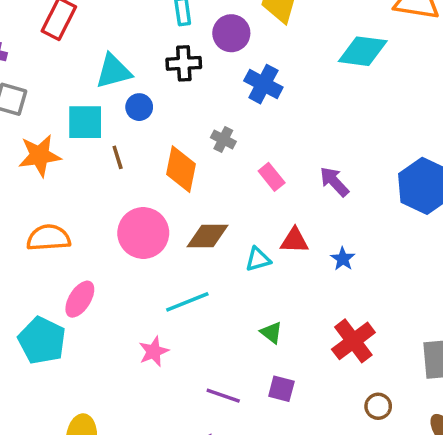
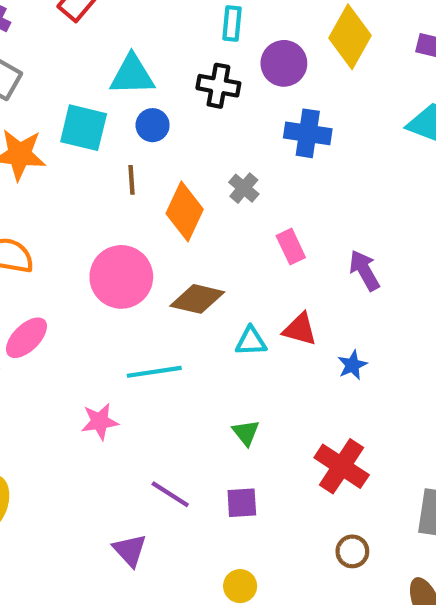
blue cross: (263, 84) -> (308, 133), turned -33
brown line: (118, 157) -> (132, 180), moved
red cross: (353, 341) -> (342, 466), turned -33
purple square: (281, 389) -> (242, 503), turned -32

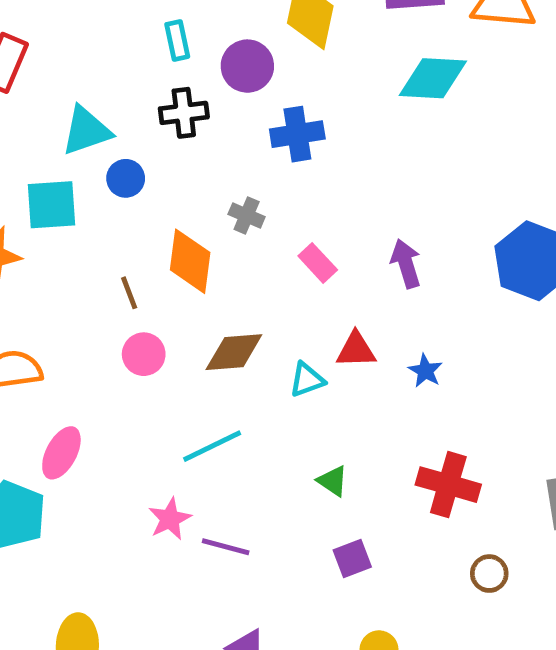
brown line: (132, 180) -> (129, 293), moved
purple arrow: (364, 270) -> (406, 264), turned 30
pink circle: (121, 277) -> (144, 354), size x0.6
purple line: (170, 494) -> (226, 547), moved

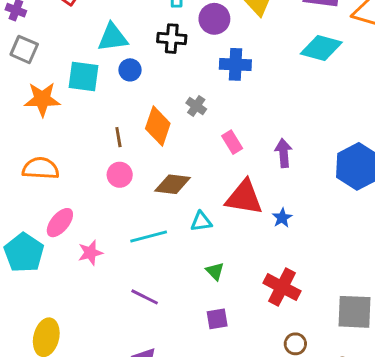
red triangle: (356, 350) -> (244, 197), size x1.6
cyan triangle: (307, 380) -> (201, 222), moved
pink star: (170, 519) -> (90, 253), moved

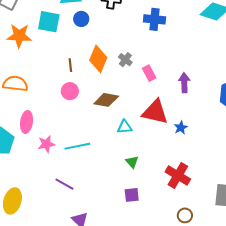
gray cross: (196, 106) -> (125, 60), moved
pink ellipse: (60, 223) -> (27, 122), turned -35
cyan line: (149, 237) -> (77, 146), moved
purple line: (145, 297) -> (64, 184), moved

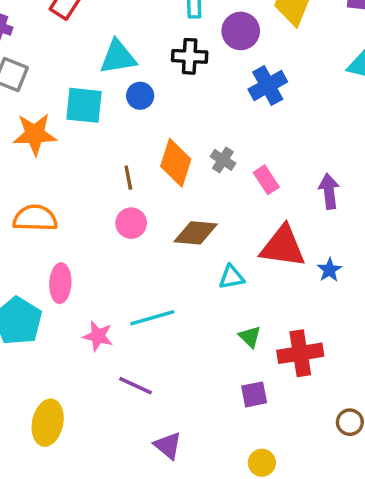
blue cross: (155, 19) -> (268, 86), turned -30
pink star: (46, 144) -> (98, 336), moved, turned 30
red cross: (178, 176) -> (300, 353), moved, turned -35

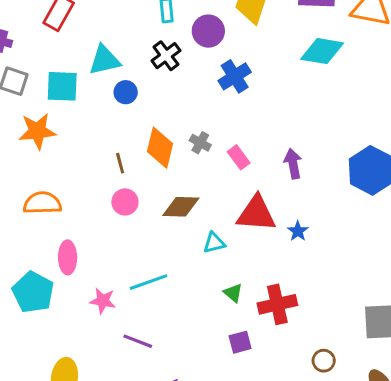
black cross: (190, 56) -> (166, 56), turned -36
cyan square: (84, 105) -> (62, 86), moved

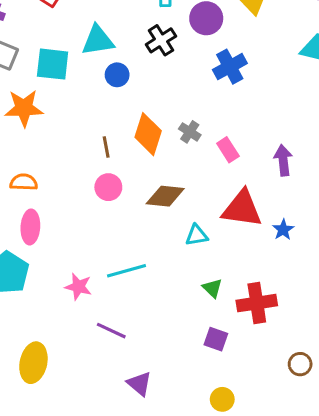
orange semicircle: (42, 203) -> (24, 182), size x0.7
pink ellipse: (68, 257) -> (30, 227), moved
purple square: (240, 342) -> (216, 339), turned 30

